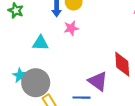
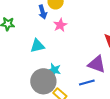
cyan star: (20, 75) -> (54, 70), moved

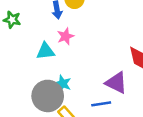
pink star: (60, 25) -> (66, 36), moved

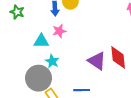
purple triangle: (116, 83) -> (97, 61), moved
cyan star: (63, 84) -> (52, 61), moved

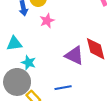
pink star: (59, 31) -> (47, 21), moved

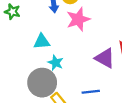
pink star: (47, 21) -> (78, 19), size x1.5

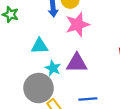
purple triangle: (105, 58) -> (77, 63), moved, turned -30

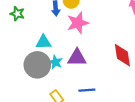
gray circle: (38, 88) -> (37, 65), moved

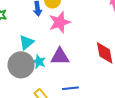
cyan triangle: (43, 42) -> (26, 42), turned -35

